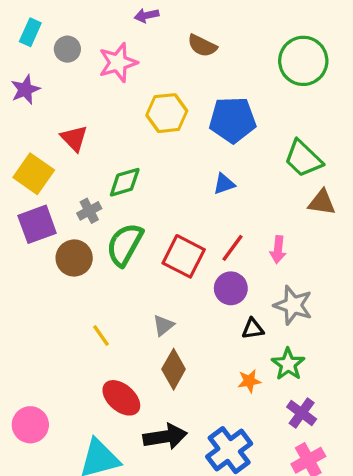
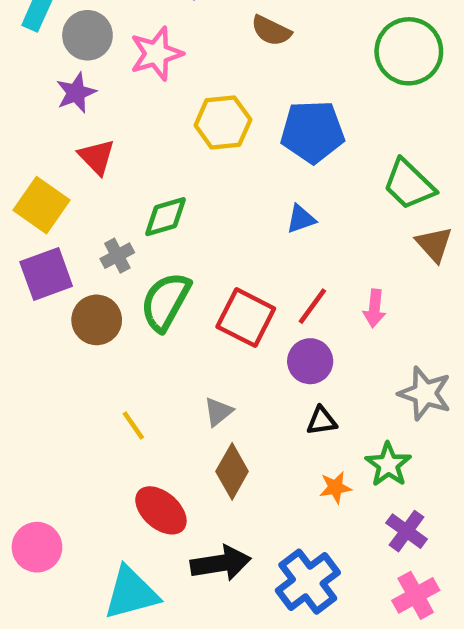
gray circle: (67, 49) -> (87, 35), size x1.4
purple star: (25, 90) -> (76, 93), moved
brown triangle: (322, 202) -> (434, 244), turned 40
gray star: (293, 305) -> (425, 393), moved
black triangle: (253, 329) -> (322, 421), moved

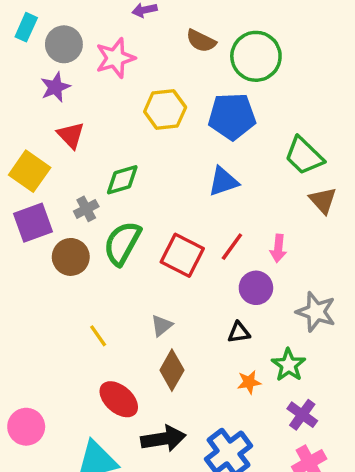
green circle: (409, 51) -> (256, 56), moved
blue triangle: (301, 219) -> (223, 181), size x1.4
purple circle: (310, 361) -> (256, 288), moved

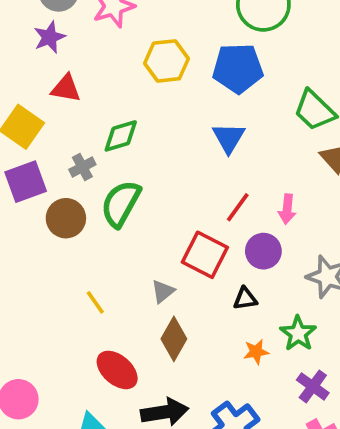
red triangle: (71, 135) -> (66, 88), turned -36
blue triangle: (223, 181) -> (229, 138), turned -40
red square: (182, 255) -> (205, 255), moved

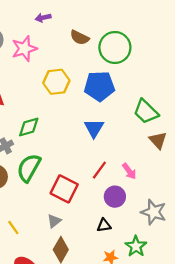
pink arrow: (287, 209) -> (129, 171), turned -42
red square: (205, 255) -> (64, 189), moved

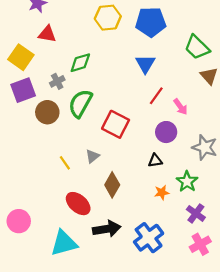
red line: (99, 170) -> (156, 96), moved
gray triangle: (54, 221) -> (92, 156), moved

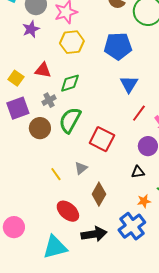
yellow hexagon: (108, 18) -> (72, 42), moved
blue pentagon: (151, 22) -> (118, 46), moved
red triangle: (47, 34) -> (43, 70), moved
yellow square: (21, 57) -> (16, 78), size x0.7
blue cross: (149, 238) -> (132, 226), moved

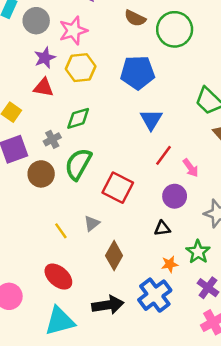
purple star: (31, 29) -> (45, 58), moved
red triangle: (43, 70) -> (44, 87), moved
red ellipse: (68, 211) -> (58, 277), moved

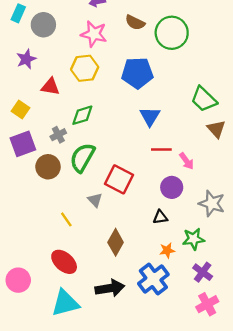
pink star: (73, 31) -> (94, 34), moved, turned 30
purple star: (45, 58) -> (26, 59), moved
red line: (163, 155) -> (161, 150), turned 54
gray triangle: (92, 223) -> (95, 200), moved, turned -35
green star: (198, 252) -> (193, 239), turned 30

